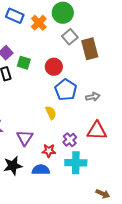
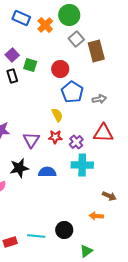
red star: (49, 151) -> (55, 137), moved

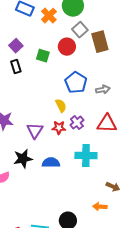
green square: (30, 65) -> (43, 56), moved
red circle: (60, 69) -> (67, 47), moved
purple cross: (76, 142) -> (77, 123), moved

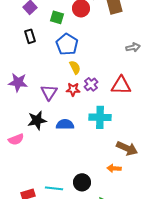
black rectangle: (16, 67) -> (30, 36), moved
blue pentagon: (76, 83) -> (67, 44), moved
gray arrow: (103, 90) -> (133, 47), moved
brown arrow: (113, 187) -> (127, 148), size x1.5

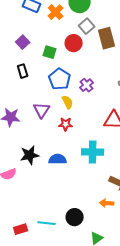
purple cross: (91, 84) -> (87, 85), moved
purple triangle: (49, 92) -> (42, 110), moved

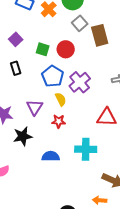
red circle: (74, 43) -> (66, 49), moved
purple cross: (87, 85) -> (80, 82), size x1.5
black star: (30, 155) -> (23, 136), moved

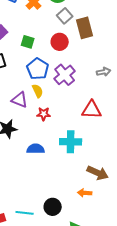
red circle: (66, 49) -> (60, 42), moved
yellow semicircle: (61, 99) -> (38, 91), moved
purple triangle: (35, 107) -> (20, 100), turned -42

